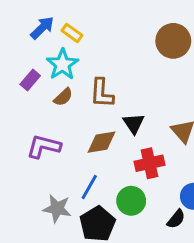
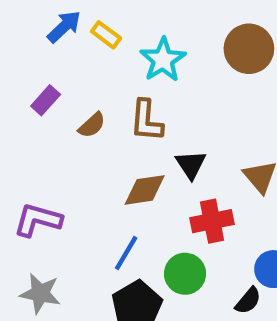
cyan star: (62, 64) -> (163, 60), moved
purple L-shape: (44, 147) -> (38, 220), moved
gray star: (57, 209) -> (40, 293), moved

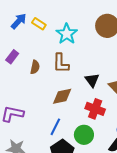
brown semicircle: (92, 125) -> (35, 67), turned -32
black triangle: (191, 165) -> (92, 80), moved
red cross: (212, 221) -> (95, 109), turned 36

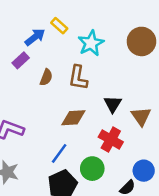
blue arrow: (19, 21) -> (35, 37), moved

